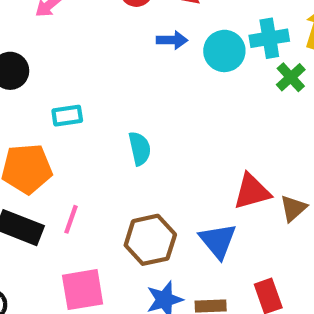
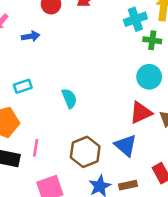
blue arrow: (172, 40) -> (31, 36), moved
cyan circle: (224, 51) -> (149, 77), moved
green cross: (291, 77) -> (152, 40), turned -30

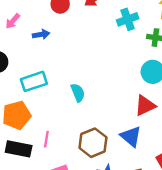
cyan cross: (135, 19) -> (128, 19), moved
cyan rectangle: (23, 86) -> (34, 81), size x1.5

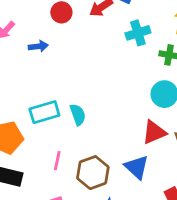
cyan rectangle: (34, 81) -> (44, 112), moved
pink line: (46, 139) -> (57, 161), moved

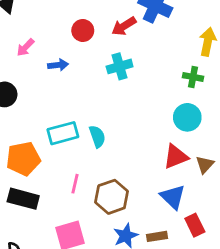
cyan cross: (138, 33) -> (120, 66), moved
blue triangle: (137, 167) -> (173, 197), moved

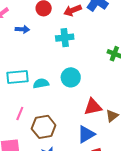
cyan circle: (187, 117) -> (71, 77), moved
cyan semicircle: (97, 136) -> (41, 83), turned -91
blue triangle: (173, 197) -> (86, 134), turned 36

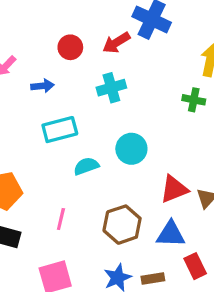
cyan rectangle: (17, 77) -> (60, 130), moved
brown hexagon: (44, 127) -> (122, 225), moved
blue triangle: (86, 134) -> (171, 234), turned 42

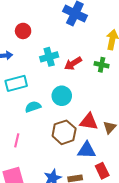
red arrow: (116, 43) -> (73, 63), moved
red triangle: (174, 189) -> (89, 122), turned 30
brown hexagon: (122, 225) -> (64, 132), moved

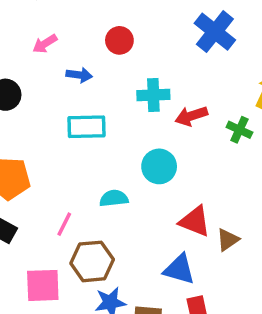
cyan semicircle: (33, 107) -> (114, 198), moved
brown hexagon: (64, 132) -> (92, 261), moved

